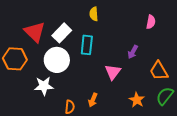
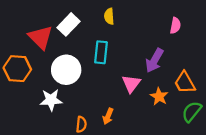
white rectangle: (62, 33) -> (68, 24), moved
purple arrow: (133, 52) -> (154, 60), size x1.5
orange star: (137, 100) -> (159, 96), moved

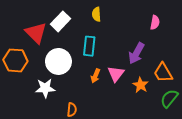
orange arrow: (108, 116) -> (95, 76), moved

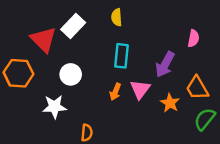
pink semicircle: (155, 22) -> (194, 38), moved
cyan rectangle: (89, 46) -> (122, 56), moved
white circle: (58, 61) -> (71, 74), size x0.7

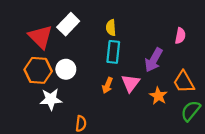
yellow semicircle: (117, 17) -> (111, 28), moved
orange hexagon: (19, 73) -> (38, 70), moved

